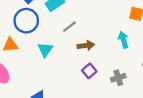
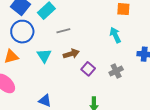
gray line: (69, 27) -> (63, 31), turned 32
brown arrow: (86, 45) -> (71, 54), moved

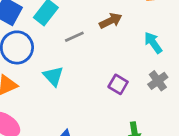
cyan arrow: (115, 35) -> (153, 43), moved
brown arrow: (71, 54) -> (111, 21), moved

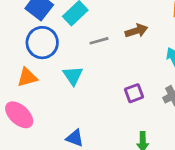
purple square: (118, 84) -> (134, 93), turned 30

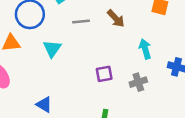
brown arrow: (136, 31) -> (116, 18), turned 54

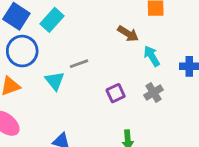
brown arrow: (116, 18) -> (128, 34), moved
gray line: (81, 22) -> (79, 64), moved

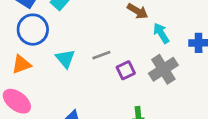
gray line: (79, 64) -> (101, 55), moved
gray cross: (154, 93) -> (163, 69), size x1.5

